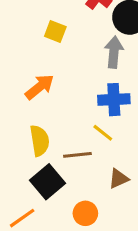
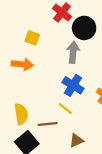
orange arrow: (40, 87) -> (22, 64), moved, turned 45
blue cross: (114, 100) -> (73, 85), turned 35

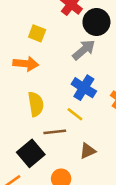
gray arrow: (73, 52) -> (84, 50), turned 45
yellow semicircle: (21, 114) -> (36, 104), moved

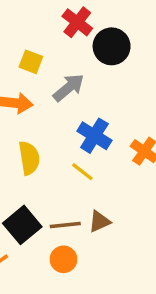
gray arrow: (84, 50) -> (69, 88), moved
brown line: (55, 132) -> (65, 225), moved

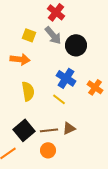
black circle: (112, 46) -> (76, 45), moved
gray arrow: (69, 88) -> (53, 35), moved, turned 90

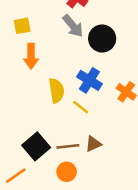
yellow square: (29, 35) -> (22, 26), moved, turned -32
orange arrow: (20, 59) -> (31, 56), turned 84
yellow semicircle: (28, 91) -> (56, 91), moved

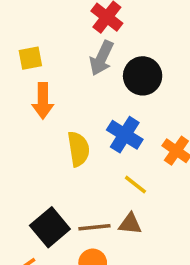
gray arrow: (73, 26) -> (102, 58), turned 65
yellow line: (81, 107) -> (135, 185), moved
brown triangle: (93, 144) -> (130, 224), turned 30

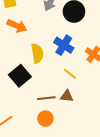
orange arrow: (43, 101) -> (17, 26), turned -66
black square: (50, 227) -> (20, 76), moved

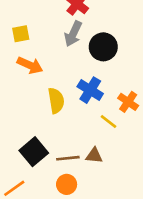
yellow line: (70, 74) -> (108, 122), moved
black square: (20, 76) -> (34, 152), moved

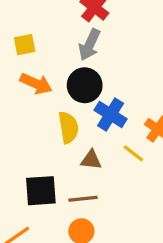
black circle: (103, 47) -> (85, 85), moved
black square: (34, 152) -> (41, 191), turned 36
brown triangle: (94, 156) -> (91, 160), moved

